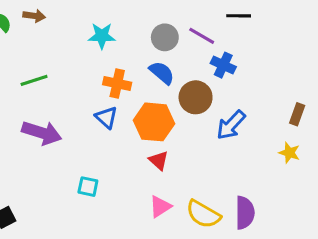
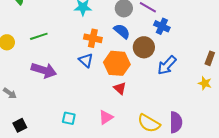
cyan square: (88, 187) -> (69, 118), moved
pink triangle: (160, 207) -> (106, 117), moved

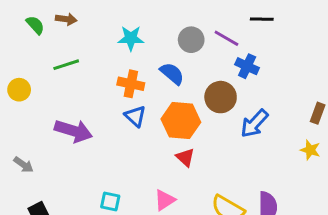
blue semicircle: (122, 31) -> (172, 74), moved
green line: (39, 36) -> (66, 65), moved
orange cross: (93, 38) -> (131, 84), moved

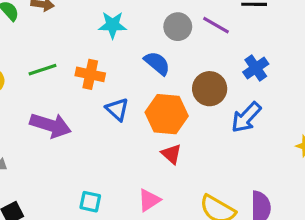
green line: (66, 65) -> (43, 70), moved
blue cross: (247, 66) -> (256, 68), moved, turned 30
orange cross: (131, 84) -> (90, 74), moved

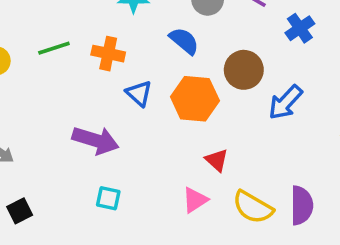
blue cross: (256, 68) -> (300, 28), moved
purple arrow: (50, 125) -> (96, 140), moved
red triangle: (171, 154) -> (217, 160), moved
pink triangle: (149, 200) -> (195, 200), moved

